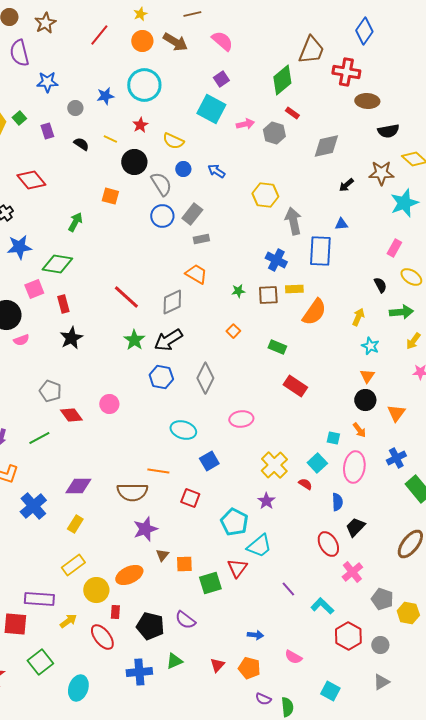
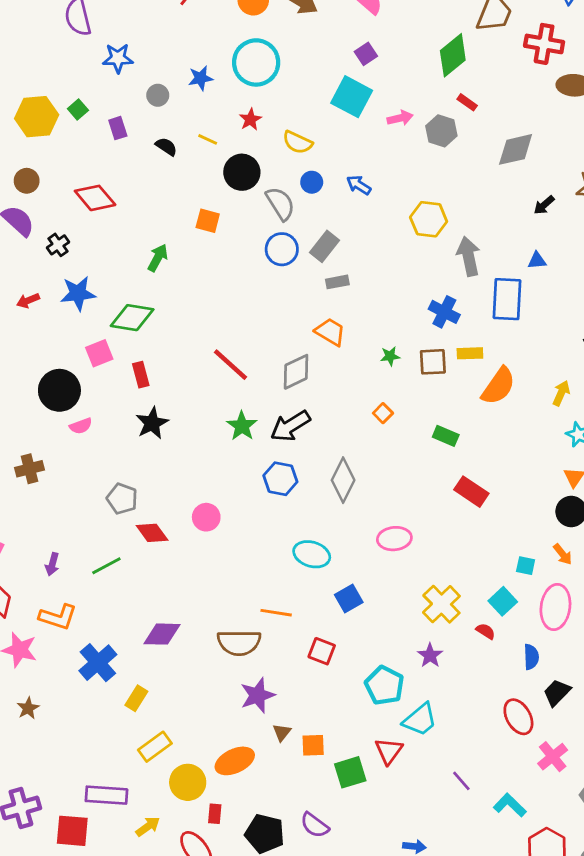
yellow rectangle: (75, 524) -> (136, 698), moved

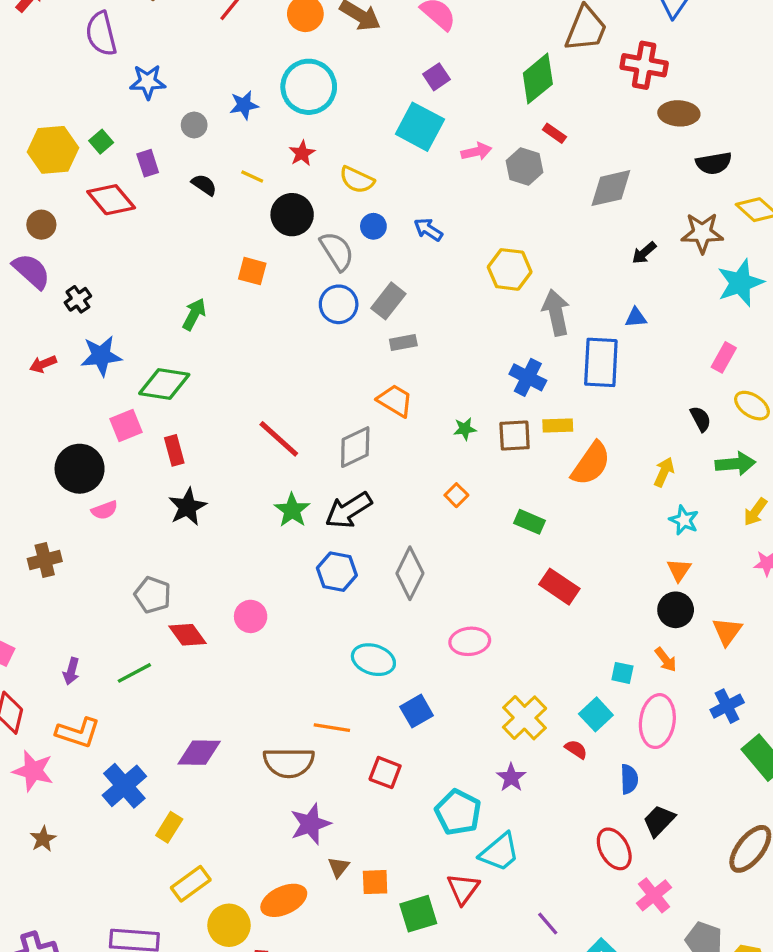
red diamond: (95, 198) -> (111, 200), moved

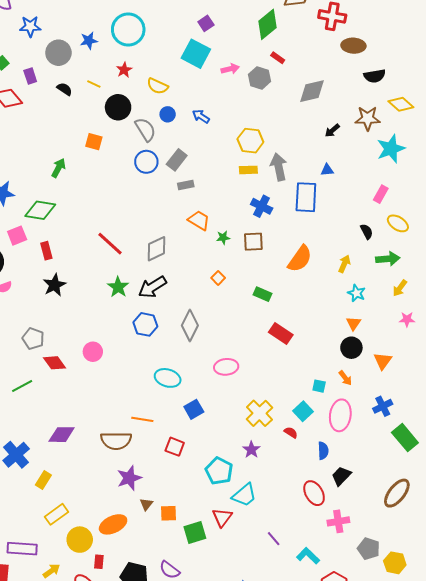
gray circle: (194, 125) -> (58, 53), size x1.6
orange trapezoid: (395, 401) -> (199, 220), moved
yellow rectangle: (558, 426) -> (248, 170), moved
pink cross: (654, 895) -> (338, 521), turned 30

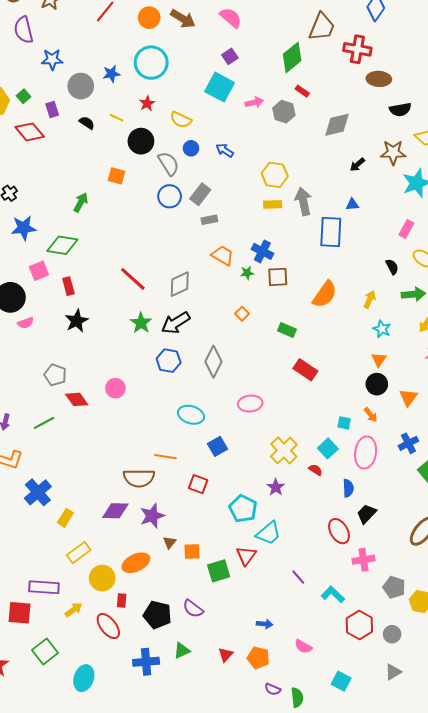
blue cross: (262, 206) -> (262, 251), moved
purple diamond: (62, 435) -> (115, 511), moved

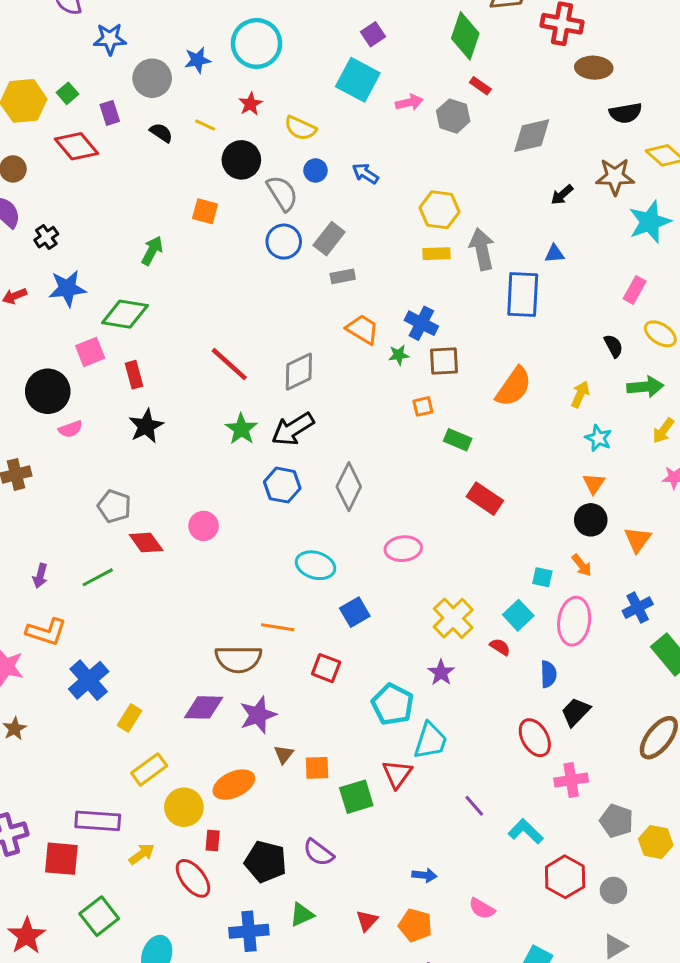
green diamond: (292, 57) -> (465, 36), turned -32
orange square: (242, 314) -> (423, 406), moved, turned 32
cyan trapezoid: (269, 533) -> (430, 741), turned -32

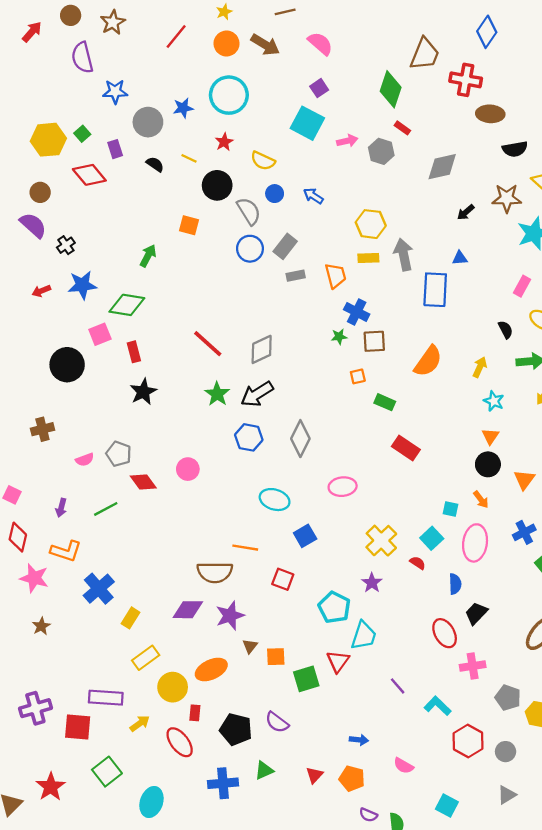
orange trapezoid: (362, 329) -> (336, 276), moved, turned 44
pink semicircle: (70, 429) -> (85, 460), moved

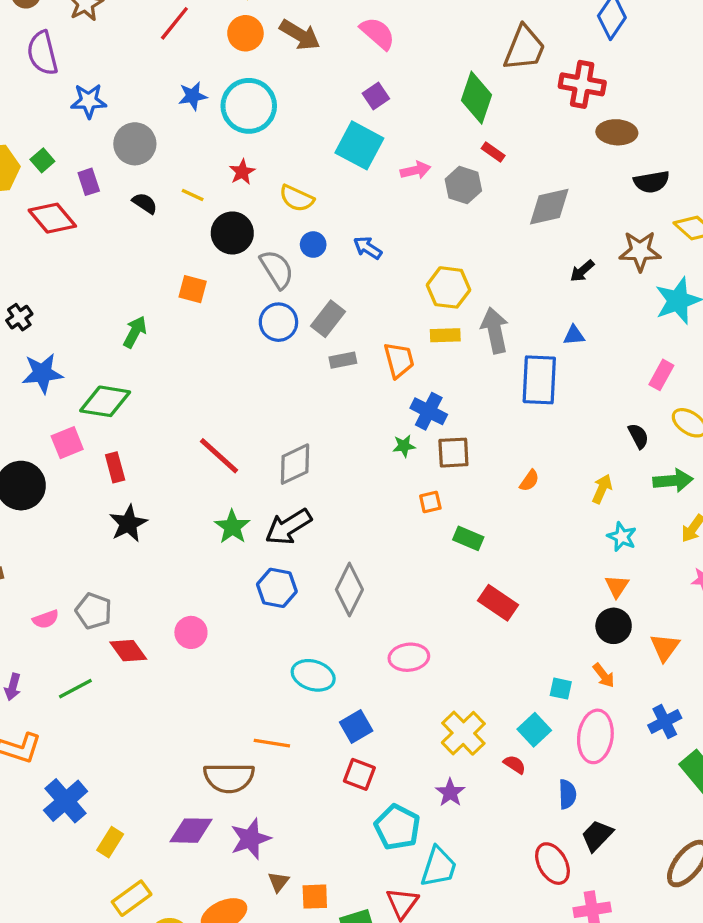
blue star: (183, 108) -> (193, 96), moved
orange semicircle: (428, 361) -> (529, 481), size x0.5
red square: (283, 579) -> (359, 774), moved

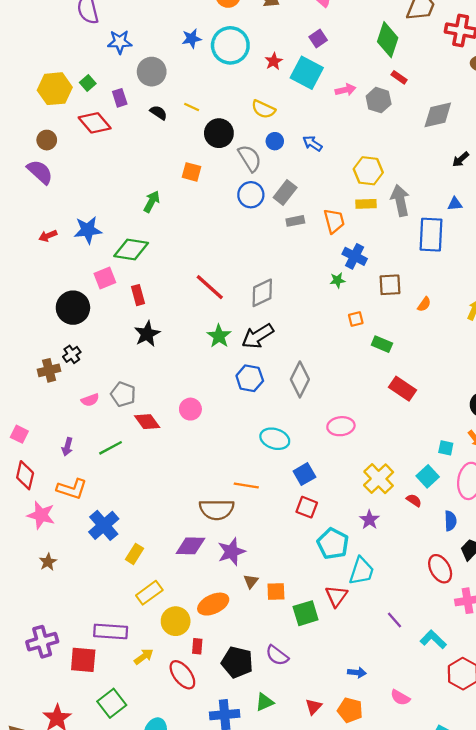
red star: (242, 172) -> (274, 61), moved
black cross: (19, 317) -> (72, 354), moved
brown square: (453, 453) -> (390, 285), moved

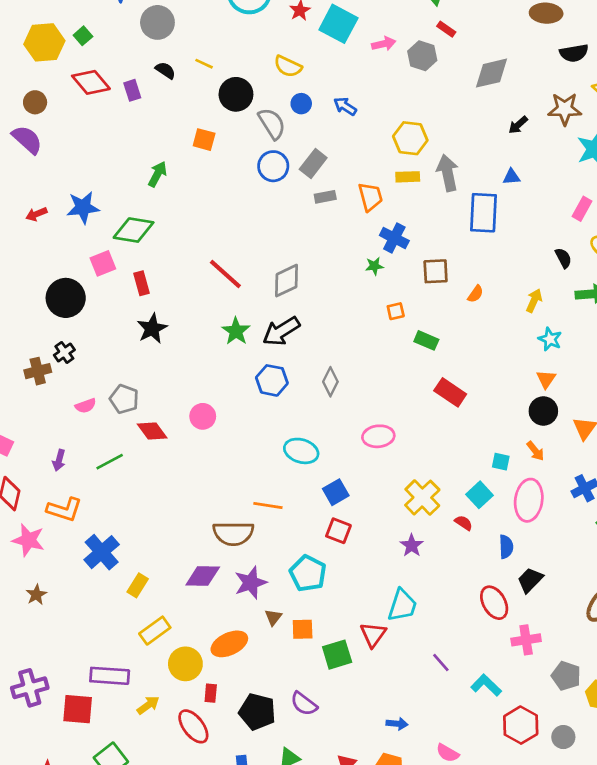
purple rectangle: (120, 98) -> (132, 90), moved
gray diamond: (300, 379) -> (330, 382), size x0.7
cyan pentagon: (333, 544) -> (308, 573), moved

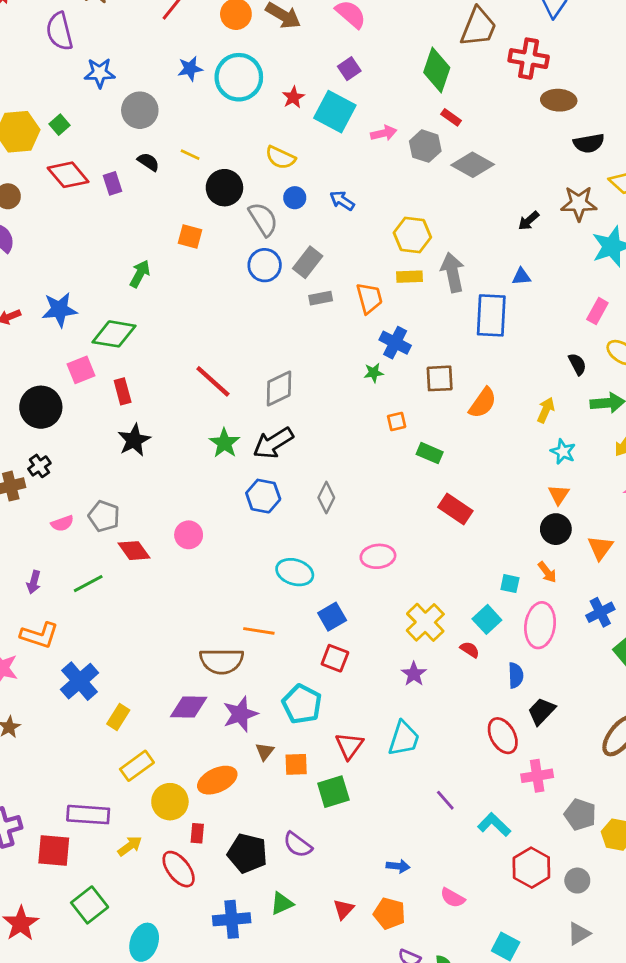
gray diamond: (491, 73) -> (473, 165), moved, turned 42
orange semicircle: (476, 294) -> (483, 403), size x1.6
red triangle: (373, 635) -> (349, 746), moved

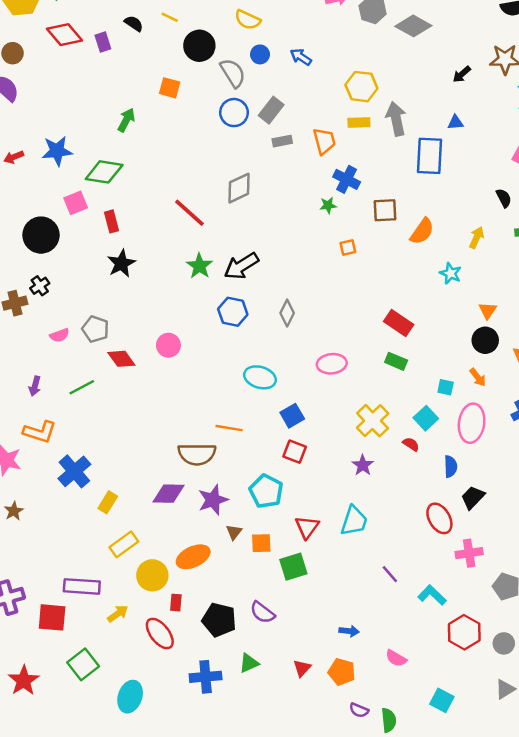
gray diamond: (279, 389) -> (239, 188), moved
cyan star: (563, 452) -> (451, 273), moved
green rectangle: (430, 453) -> (396, 361), moved

